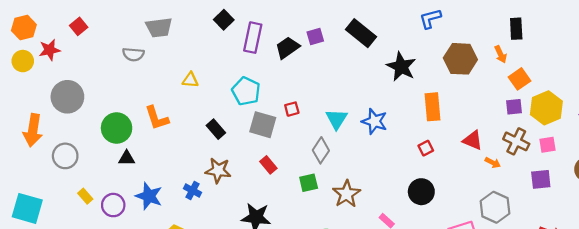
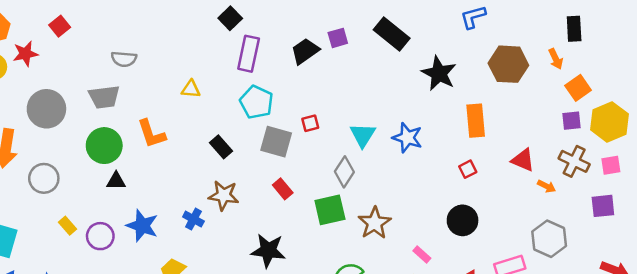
gray trapezoid: (159, 28) -> (104, 97), moved
purple rectangle: (253, 38) -> (249, 54), moved
green square: (309, 183) -> (330, 210), size x1.4

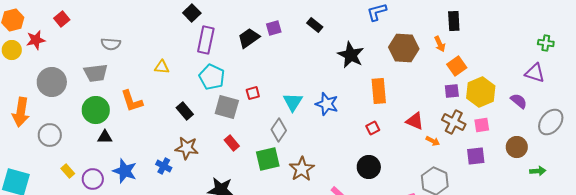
black rectangle: (392, 34) -> (315, 25), size x0.6

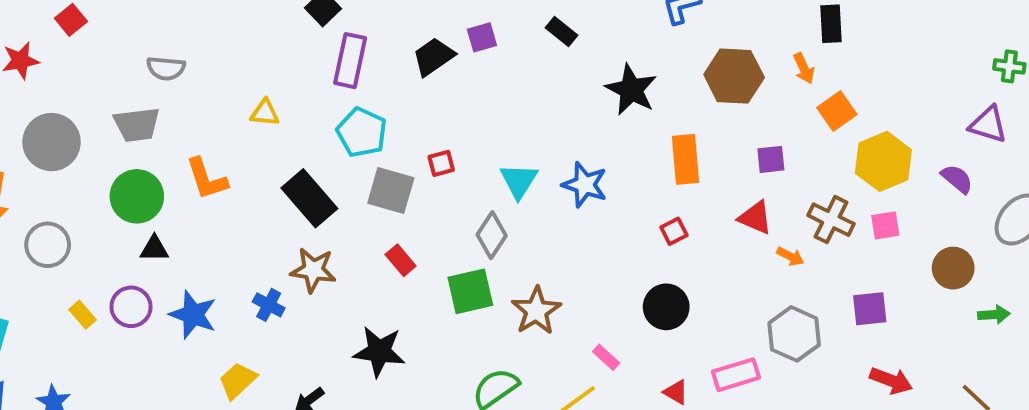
purple square: (452, 91) -> (771, 159), moved
black rectangle: (185, 111) -> (309, 198), size x1.6
purple square: (476, 156) -> (870, 309), moved
purple circle: (93, 179) -> (131, 307), moved

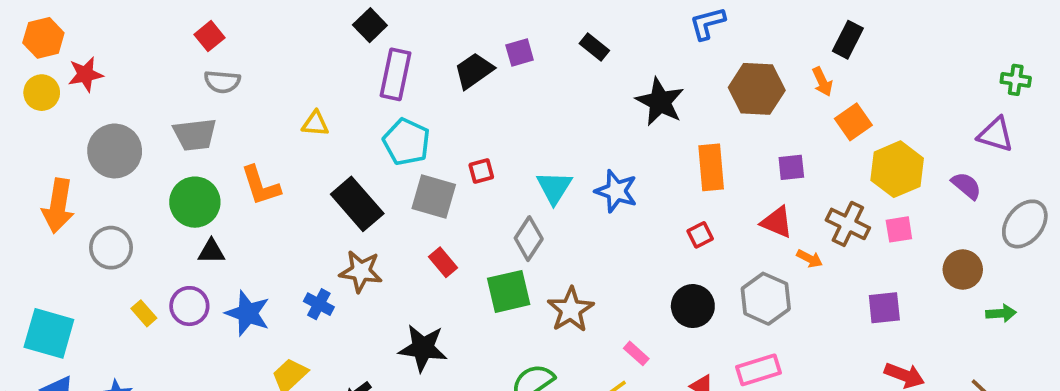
red square: (71, 20) -> (209, 36), moved
black rectangle: (831, 24) -> (848, 40), turned 30
gray hexagon: (794, 334) -> (766, 299), moved

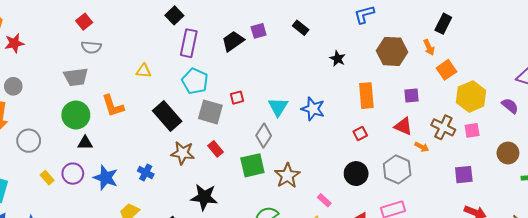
black star: (660, 102) -> (338, 59), size x0.6
gray circle: (115, 151) -> (13, 86), moved, size x0.6
brown star: (361, 271) -> (183, 153), moved

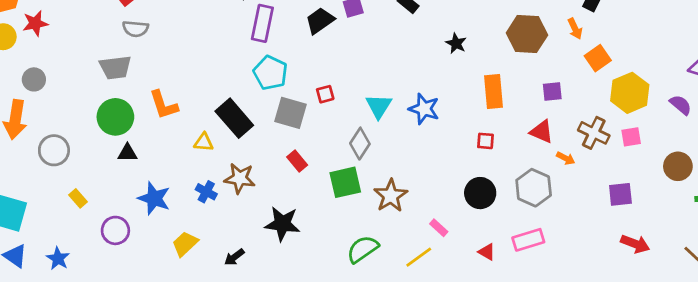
yellow triangle: (144, 71) -> (204, 142), moved
red square: (360, 134) -> (486, 141), turned 32
brown star: (183, 153) -> (240, 178), moved
purple circle: (73, 174) -> (115, 230), moved

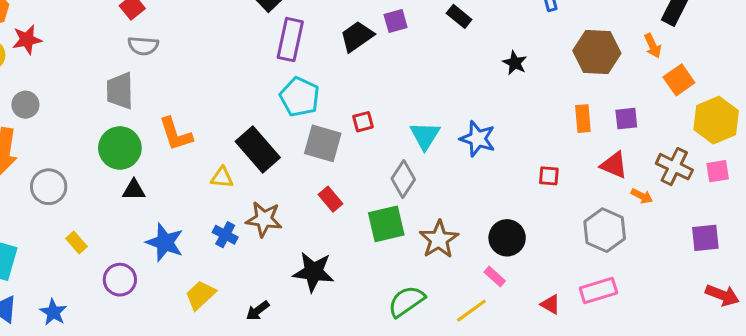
gray trapezoid: (115, 67) -> (120, 91), turned 96
orange rectangle: (494, 91) -> (583, 119), moved, size x0.7
black circle: (480, 193) -> (507, 238), moved

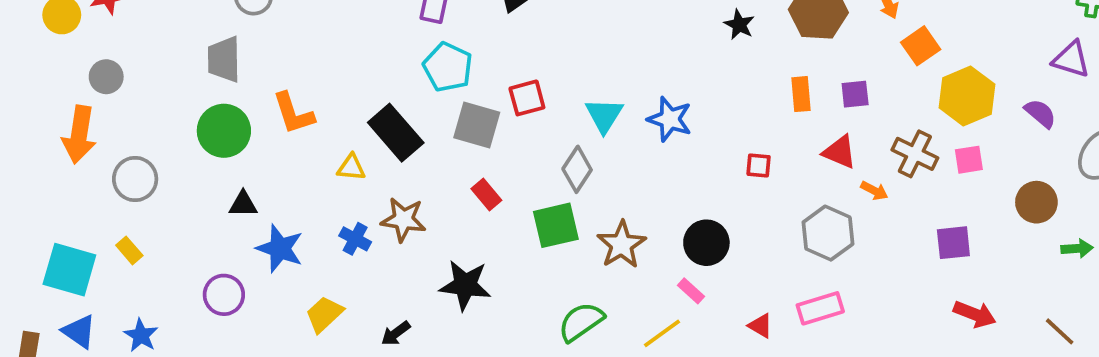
black star: (515, 63) -> (739, 25), moved
red square: (363, 122) -> (527, 98), size x1.4
black triangle: (134, 190) -> (243, 204), moved
yellow rectangle: (77, 242) -> (129, 250), moved

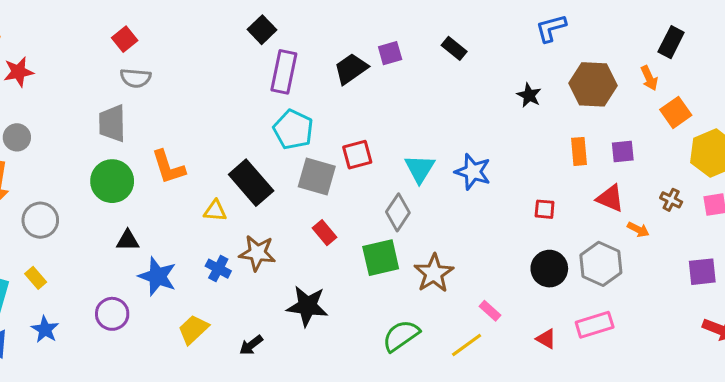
brown cross: (915, 154) -> (671, 200), size x0.6
black circle: (706, 243) -> (549, 269), moved
blue star: (141, 335) -> (45, 329), moved

